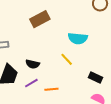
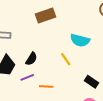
black semicircle: (33, 64) -> (31, 59), turned -80

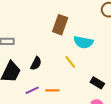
brown rectangle: (45, 16) -> (60, 25), moved, turned -48
purple line: (27, 77) -> (32, 90), moved

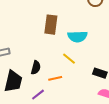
orange line: (52, 90) -> (55, 78), moved

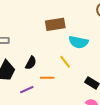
brown rectangle: (51, 25) -> (55, 24), turned 60

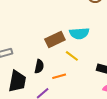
brown rectangle: (55, 24) -> (55, 39), moved

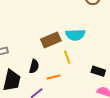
yellow line: (72, 56) -> (67, 57), turned 32

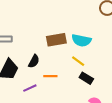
yellow line: (67, 57) -> (78, 61), moved, turned -48
black rectangle: (98, 71) -> (86, 78), moved

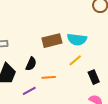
yellow line: (78, 61) -> (75, 60), turned -72
black rectangle: (86, 78) -> (94, 77), moved, turned 40

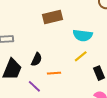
brown rectangle: (52, 41) -> (52, 17), moved
purple line: (29, 91) -> (34, 86), turned 72

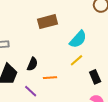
cyan semicircle: (83, 35) -> (78, 39), turned -54

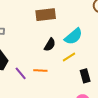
black semicircle: (32, 64) -> (50, 45), moved
purple line: (31, 91) -> (21, 73), moved

